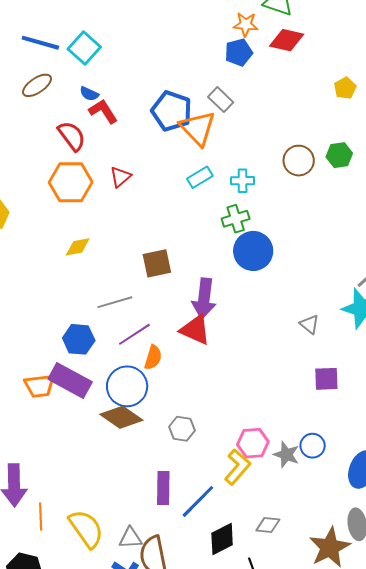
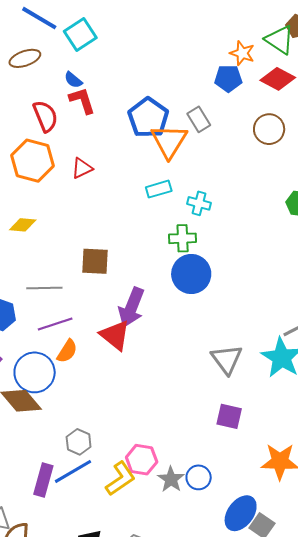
brown circle: (299, 161) -> (269, 129), moved
gray triangle: (309, 324) -> (227, 359), size x1.6
gray hexagon: (182, 429) -> (79, 442), moved
blue line: (198, 501) -> (73, 471), moved

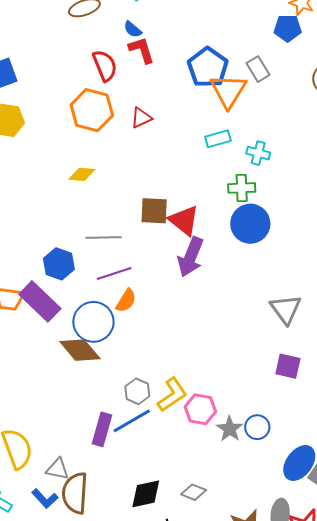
red triangle: (115, 335) -> (184, 221), moved
yellow L-shape: (120, 479) -> (172, 395), moved

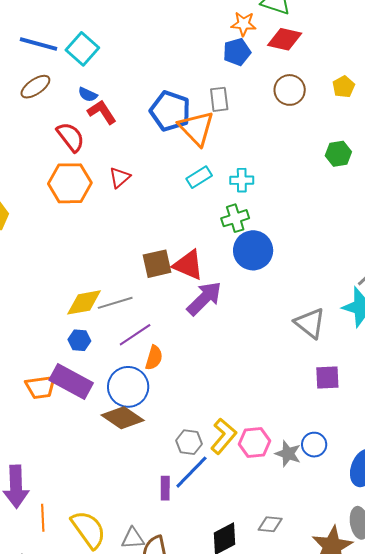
gray rectangle: (258, 69) -> (219, 99), turned 40
yellow diamond: (82, 174) -> (84, 302), moved, size x1.4
purple arrow: (191, 257) -> (204, 298), turned -141
blue hexagon: (59, 264) -> (79, 340), size x0.7
purple rectangle: (102, 429) -> (165, 488), size x0.7

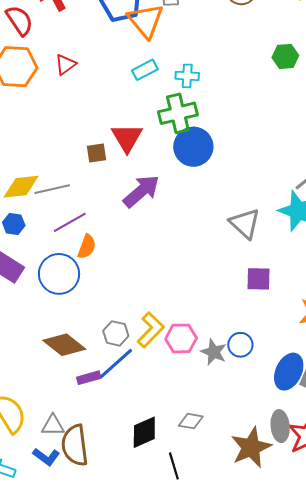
green cross: (235, 218) -> (178, 113), size x1.4
brown square: (157, 264) -> (97, 153), size x0.7
red triangle: (188, 265) -> (127, 138), moved, turned 32
brown diamond: (123, 418) -> (64, 345), moved
purple rectangle: (165, 488) -> (89, 378), turned 70

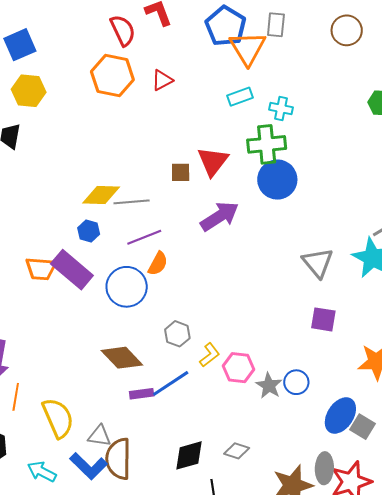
yellow L-shape: (151, 330) -> (210, 355), size x0.7
gray hexagon: (116, 333) -> (177, 334), moved
blue L-shape: (46, 457) -> (89, 466), size x1.4

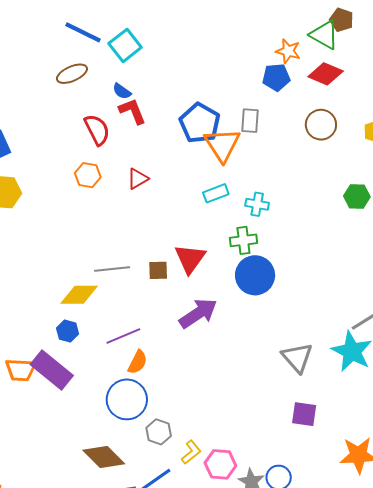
orange hexagon: (112, 76) -> (88, 175), size x0.6
green cross: (267, 144) -> (243, 240), size x0.7
gray line: (132, 202) -> (112, 269), moved
blue circle: (127, 287) -> (127, 399), moved

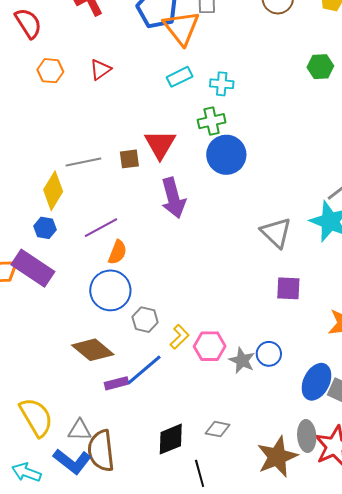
red semicircle: (97, 130) -> (28, 23), moved
yellow diamond: (79, 295) -> (53, 191), turned -54
purple arrow: (198, 313) -> (173, 198), turned 114

